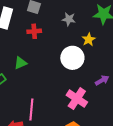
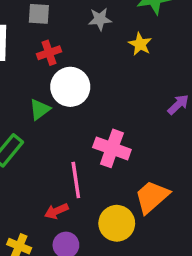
white circle: (72, 58) -> (70, 87), moved
pink cross: (77, 99) -> (112, 148), moved

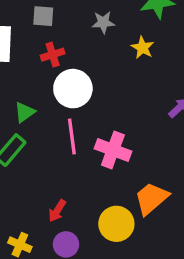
green triangle: (40, 109) -> (25, 112), moved
pink line: (76, 180) -> (72, 137), moved
red arrow: (56, 211) -> (57, 211), turned -35

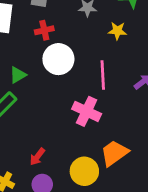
yellow star: (143, 48) -> (117, 31), turned -30
pink line: (72, 137) -> (103, 75), moved

